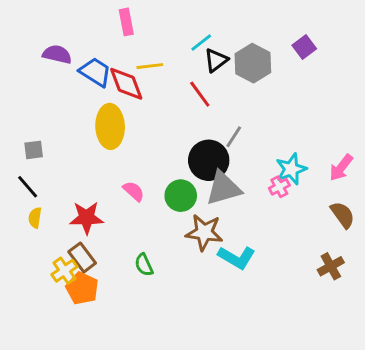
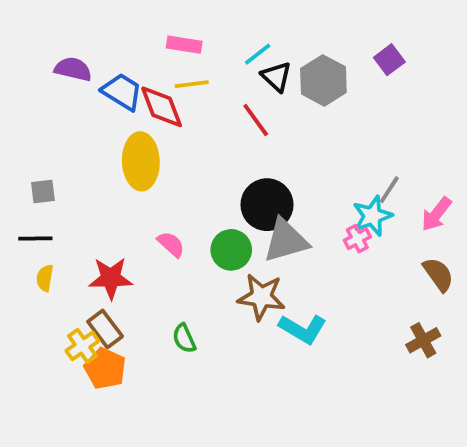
pink rectangle: (126, 22) -> (184, 45), moved, turned -70
black triangle: (216, 60) -> (276, 77), turned -40
gray line: (234, 137) -> (389, 190), moved
black line: (28, 187) -> (35, 239), turned -50

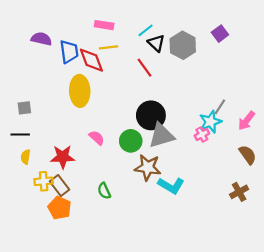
blue trapezoid: (122, 92) -> (69, 52), turned 50
yellow cross: (82, 346) -> (44, 181), moved, turned 30

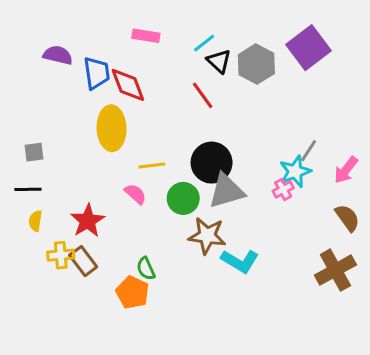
purple square: (220, 34) -> (309, 48), size x1.8
yellow line: (108, 47) -> (152, 166), moved
red star: (63, 157) -> (88, 221), turned -30
brown cross: (239, 192) -> (335, 270), size x1.5
orange pentagon: (60, 208) -> (132, 292), moved

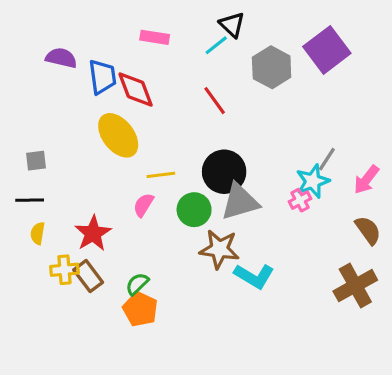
black triangle: (219, 61) -> (232, 25), moved
yellow ellipse: (112, 128) -> (118, 135), turned -36
pink semicircle: (135, 194) -> (143, 205), turned -100
green semicircle: (146, 269) -> (137, 284), moved, turned 70

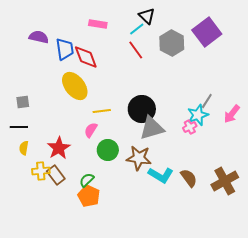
red line: (215, 101) -> (136, 50), moved
green circle: (194, 210) -> (108, 150), moved
brown semicircle: (368, 230) -> (189, 178), moved

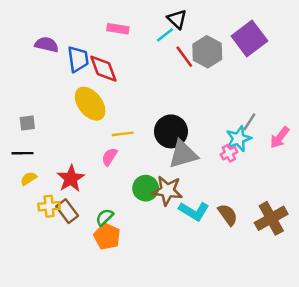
red line: (136, 50) -> (184, 57), moved
yellow semicircle: (24, 148) -> (29, 179), turned 48
green circle: (108, 150) -> (146, 188), moved

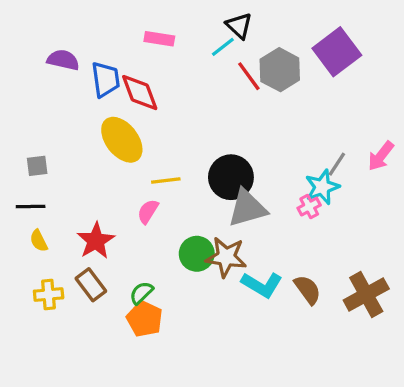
pink arrow: (280, 137) -> (381, 156), moved
yellow semicircle: (29, 179) -> (39, 241), turned -84
yellow cross: (49, 206) -> (49, 294), moved

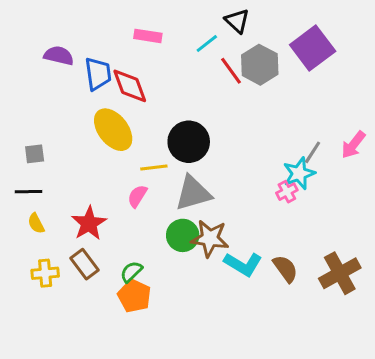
black triangle: (239, 26) -> (237, 21), moved
black circle: (231, 177) -> (189, 142), moved
gray triangle: (247, 208) -> (193, 193), moved

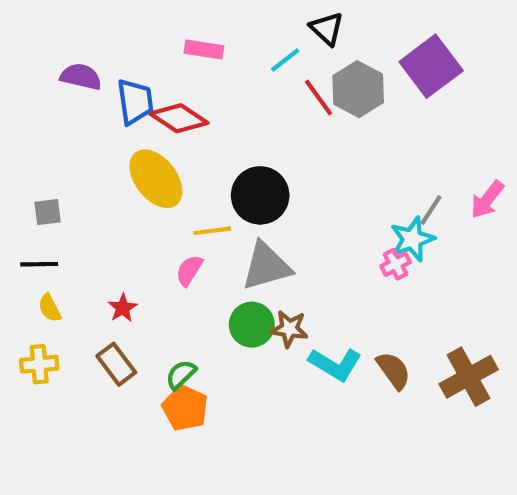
red diamond: (130, 86) -> (179, 118), turned -36
red star: (89, 223) -> (123, 308), size x0.6
brown star: (210, 238) -> (289, 329), size x0.7
yellow cross: (45, 273) -> (39, 364), moved

